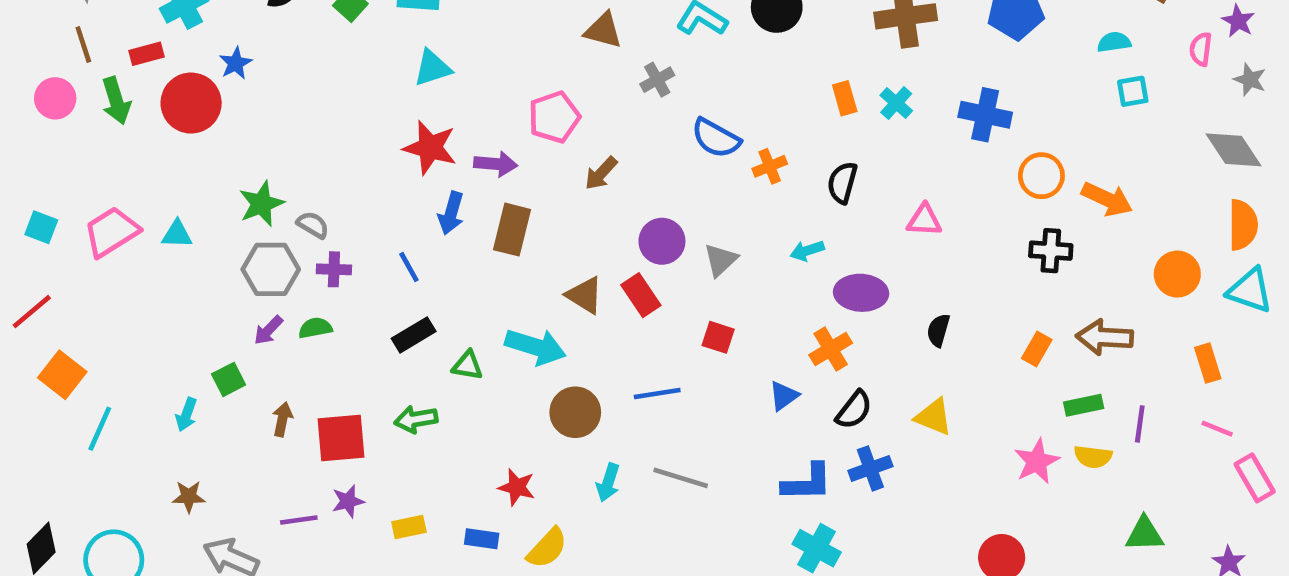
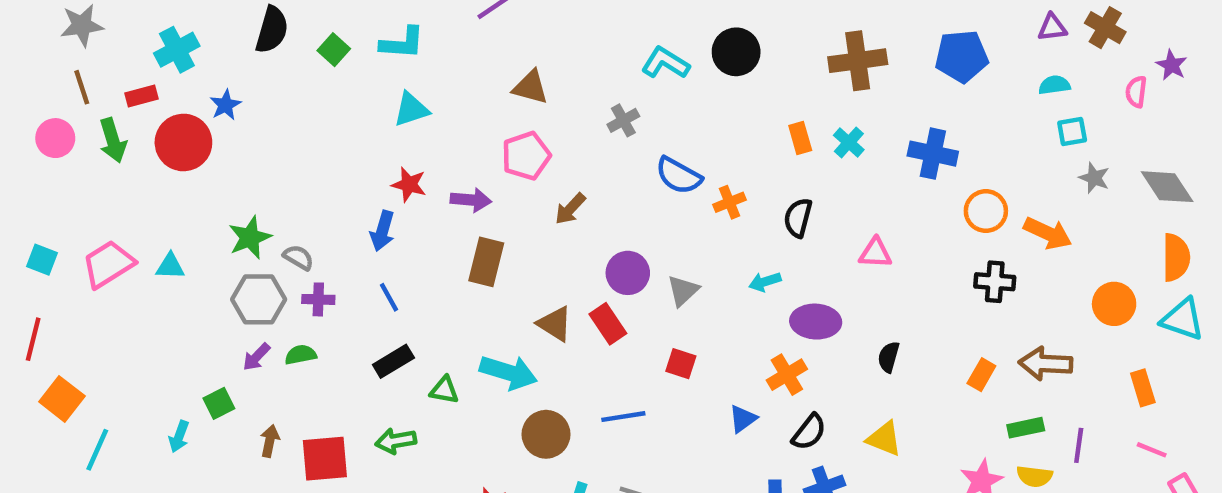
brown triangle: (603, 30) -> (531, 87), moved
gray star: (1250, 80) -> (1094, 178), moved
red star: (430, 148) -> (409, 184), size x0.7
blue arrow: (451, 213) -> (382, 231), moved
red line: (32, 312) -> (33, 339), turned -36

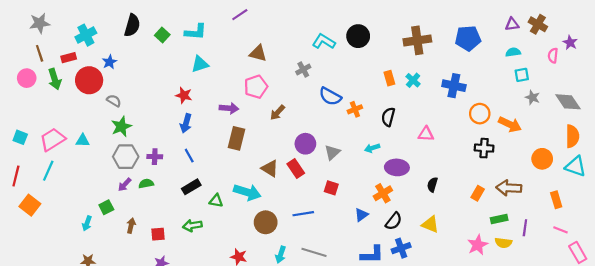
red star: (409, 184) -> (184, 95), moved
gray semicircle: (298, 257) -> (114, 101), moved
cyan line: (97, 450) -> (48, 171), moved
red square: (325, 459) -> (158, 234), size x0.6

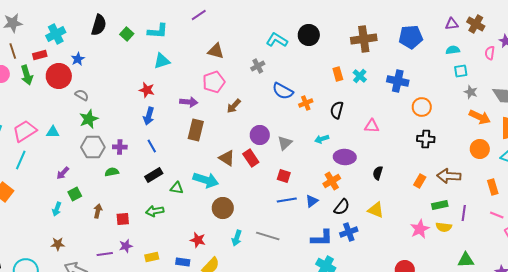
orange arrow: (510, 124) -> (480, 117), moved
purple arrow: (125, 185) -> (63, 173), moved
blue line: (303, 214) -> (287, 200), moved

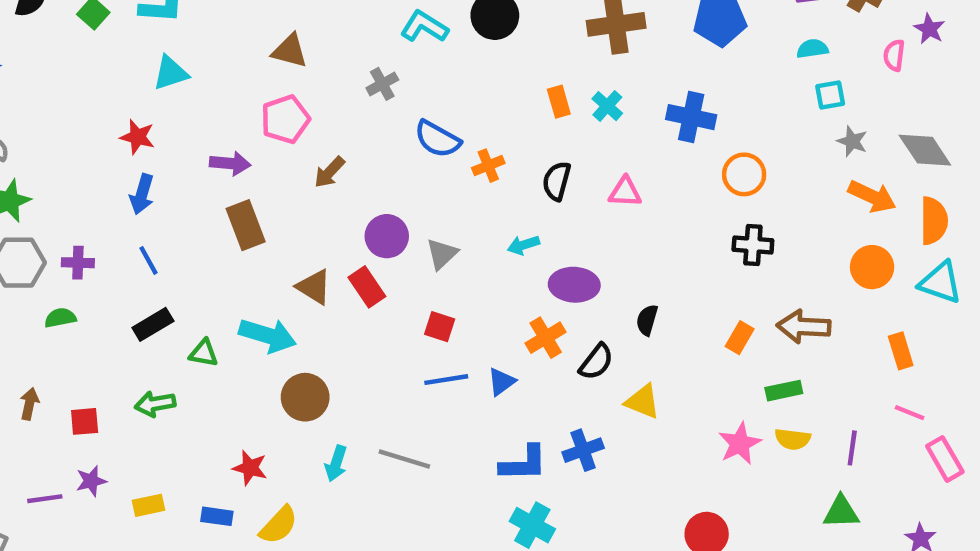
pink triangle: (372, 126) -> (625, 192), moved
brown rectangle: (196, 130) -> (246, 225), turned -35
black semicircle: (342, 207) -> (596, 362), moved
purple line: (464, 213) -> (852, 448), moved

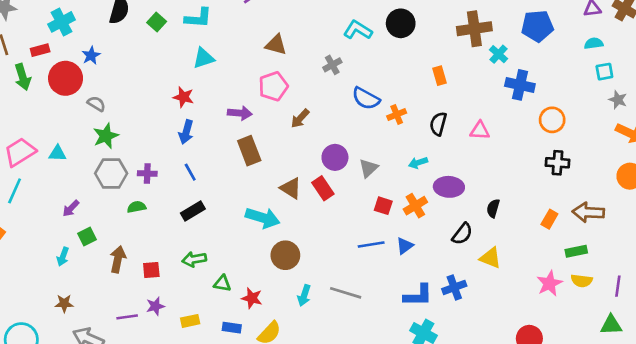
cyan cross: (607, 106) -> (499, 54), moved
red square: (440, 327) -> (383, 206), moved
orange cross: (546, 338) -> (415, 206), moved
green triangle: (204, 353) -> (222, 283), moved
brown arrow: (29, 404) -> (118, 259), size x1.4

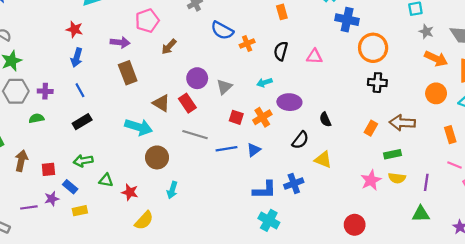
orange circle: (552, 120) -> (373, 48), size x1.4
black semicircle: (493, 208) -> (325, 119), turned -40
gray line: (346, 293) -> (195, 135), moved
blue rectangle: (232, 328) -> (70, 187), moved, turned 32

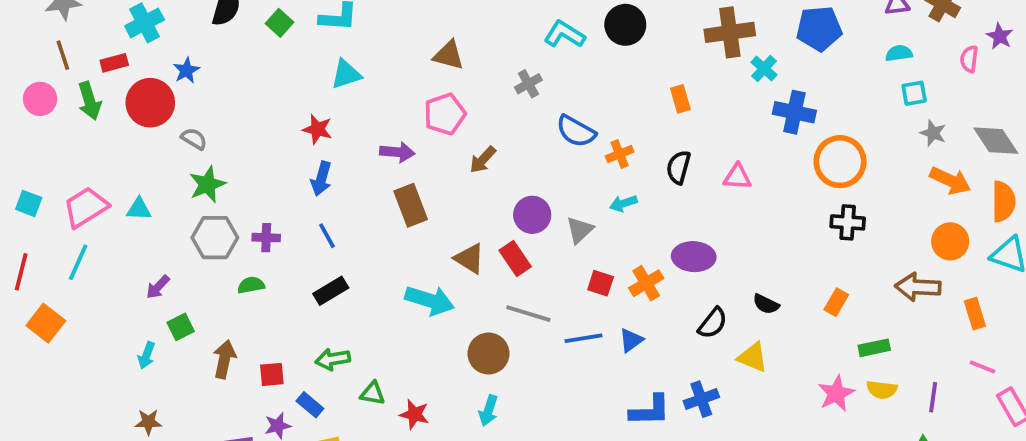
cyan arrow: (264, 83) -> (623, 203), moved
black semicircle: (325, 119) -> (766, 304), moved, turned -40
brown arrow: (402, 123) -> (918, 287), moved
brown circle: (157, 157) -> (488, 354), moved

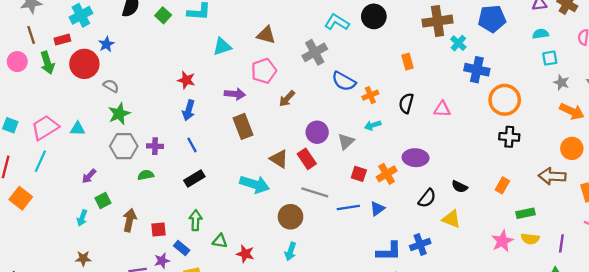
cyan triangle: (346, 74) -> (222, 47), moved
gray cross: (528, 84) -> (315, 52), size x1.5
green arrow: (333, 359) -> (196, 220), turned 102

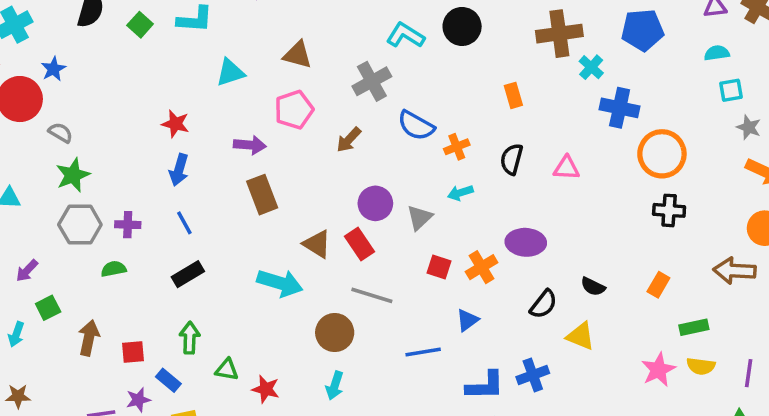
brown arrow: (287, 99) -> (349, 140), moved
blue line: (348, 207) -> (423, 352), moved

